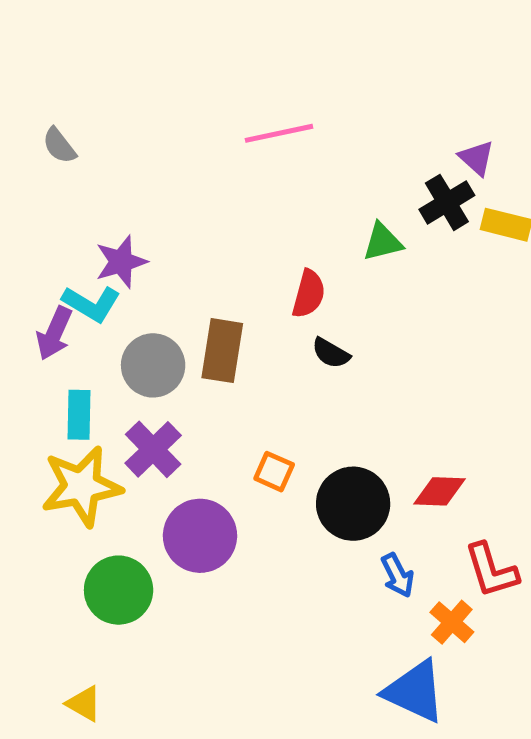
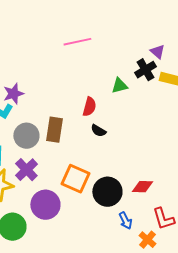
orange square: (274, 472) -> (75, 179), size x1.8

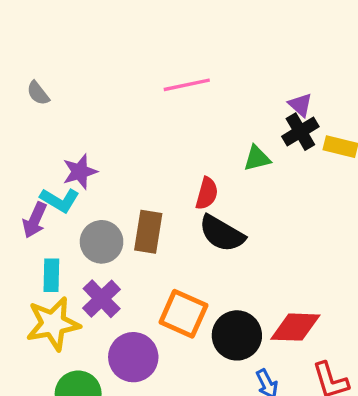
purple triangle: (157, 52) -> (300, 105), moved
black semicircle: (98, 131) -> (222, 233), size x1.8
red diamond: (142, 187) -> (295, 327), size x1.4

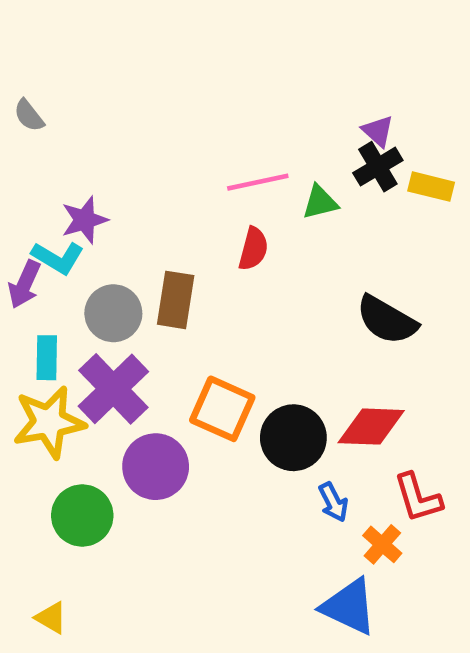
pink line: (187, 85) -> (258, 182), moved
black semicircle: (222, 233) -> (387, 320), moved
purple cross: (102, 299) -> (113, 389), size x1.4

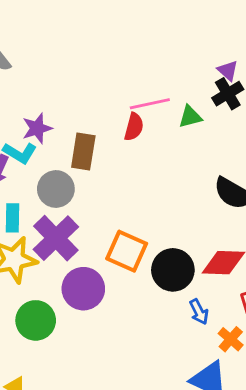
red semicircle: (253, 249) -> (134, 127), moved
brown rectangle: (176, 300) -> (83, 151), moved

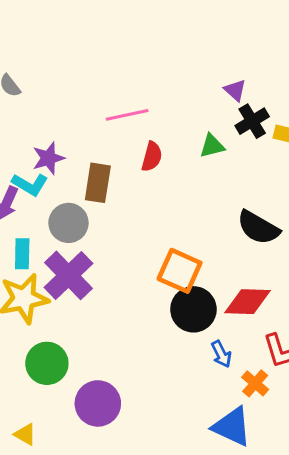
purple triangle: (228, 71) -> (235, 90), moved
pink line: (150, 104) -> (127, 115), moved
orange square: (127, 251) -> (180, 271), moved
purple circle: (83, 289) -> (98, 403), moved

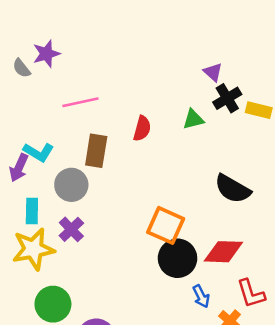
pink line: (127, 115) -> (80, 102), moved
purple star: (48, 158) -> (46, 54), moved
purple cross: (68, 275) -> (71, 229), size x0.6

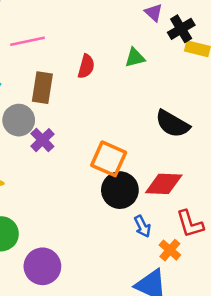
black cross: (227, 98) -> (181, 29), moved
purple cross: (71, 229) -> (42, 140), moved

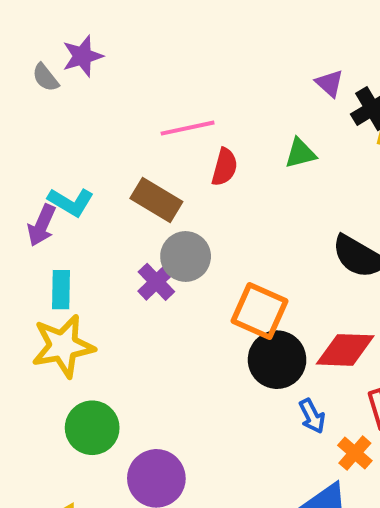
pink line: (27, 41) -> (188, 128), moved
brown rectangle: (42, 88) -> (156, 200), turned -68
gray circle: (19, 120) -> (186, 257), moved

